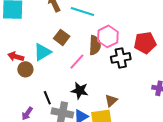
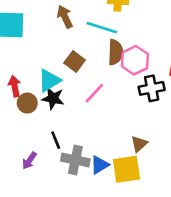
brown semicircle: (95, 45) -> (115, 52), moved
red arrow: (16, 56) -> (15, 86), turned 63
black star: (80, 91) -> (53, 98), moved

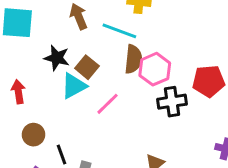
cyan triangle: (49, 80) -> (74, 86), moved
black star: (53, 98) -> (57, 58), moved
brown circle: (27, 103) -> (33, 135), moved

